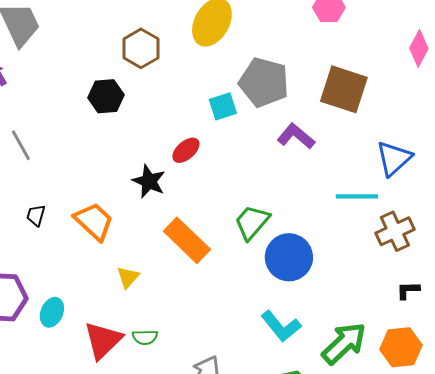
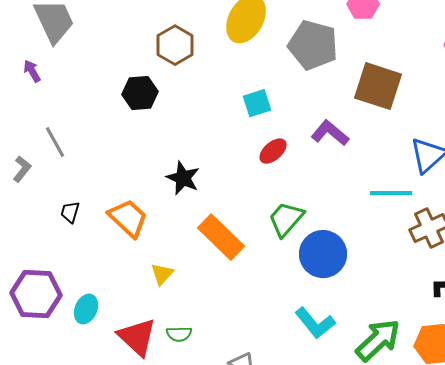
gray pentagon: (264, 82) -> (313, 45), moved
red ellipse: (186, 150) -> (273, 151), moved
red triangle: (103, 340) -> (137, 337), turned -33

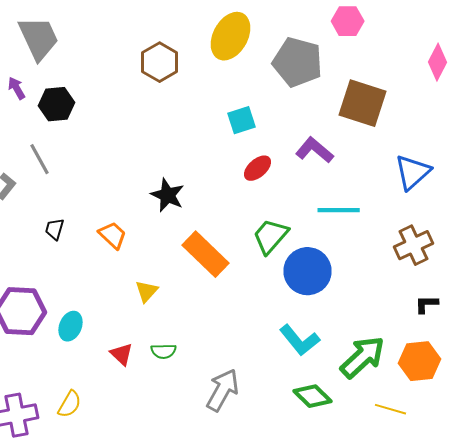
black hexagon: (140, 93) -> (56, 104), moved
cyan line: (391, 193) -> (338, 210), moved
orange trapezoid: (128, 218) -> (112, 235), size x0.7
red triangle: (137, 337) -> (122, 354), size x0.6

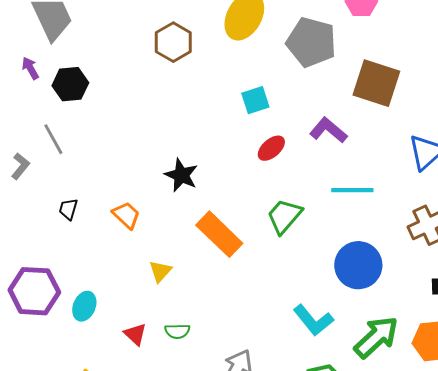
blue circle: (308, 271) -> (358, 265), moved

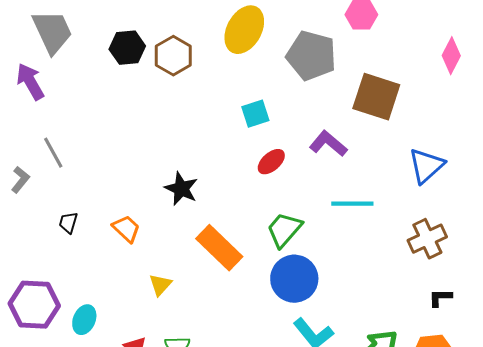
purple arrow: (30, 68) -> (30, 82), size x1.6
black hexagon: (70, 84) -> (127, 48), moved
blue circle: (358, 265) -> (294, 279), moved

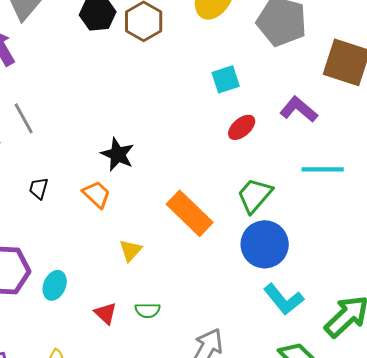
black star: (181, 189) -> (118, 154), moved

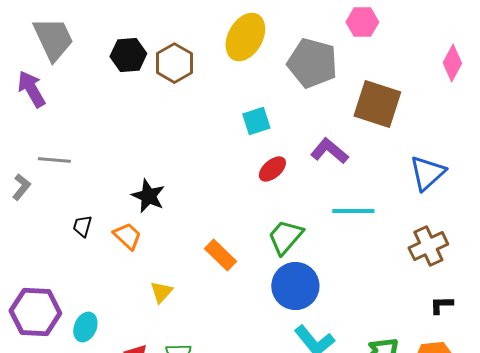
gray line: (24, 118) -> (54, 160), turned -56
black trapezoid: (39, 188) -> (82, 226), moved
orange rectangle: (190, 213) -> (220, 255), size x0.7

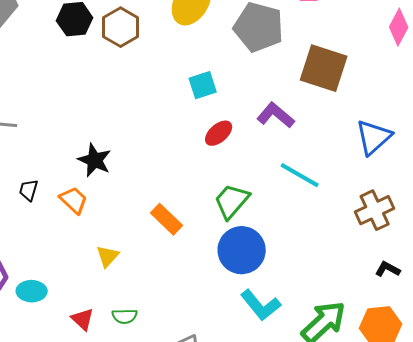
cyan line: (353, 211) -> (300, 175), turned 30
black L-shape: (441, 305) -> (388, 269), turned 30
cyan ellipse: (85, 327) -> (32, 291), turned 68

